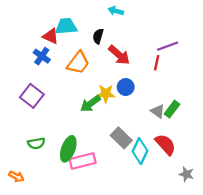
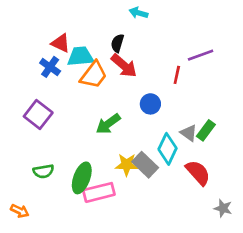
cyan trapezoid: (66, 26) -> (80, 56), moved
red arrow: (119, 55) -> (124, 66), moved
red line: (157, 63) -> (177, 75), moved
yellow star: (106, 94) -> (127, 165), moved
cyan diamond: (140, 151) -> (168, 149), moved

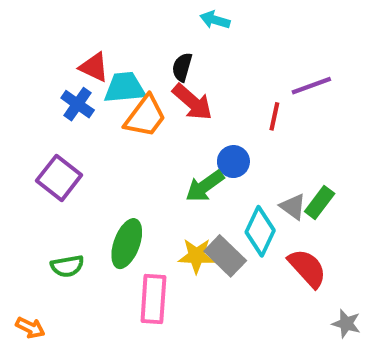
green arrow: (108, 124) -> (205, 186), moved
green ellipse: (82, 178) -> (127, 244), moved
pink rectangle: (99, 192) -> (153, 299), turned -72

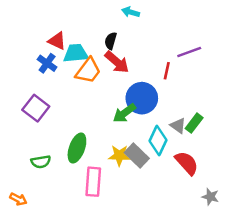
blue circle: (233, 162) -> (142, 98), size x1.6

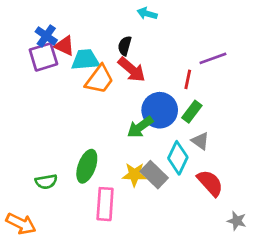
blue cross: (47, 63) -> (46, 36), moved
purple square: (36, 108) -> (43, 57), moved, turned 35
green rectangle: (194, 123) -> (192, 112), moved
orange arrow: (18, 199) -> (21, 224), size x1.5

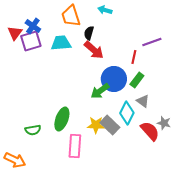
red triangle: (64, 46) -> (15, 33), moved, turned 42
orange trapezoid: (99, 79) -> (71, 16), moved, turned 125
gray star: (237, 221) -> (164, 123), moved

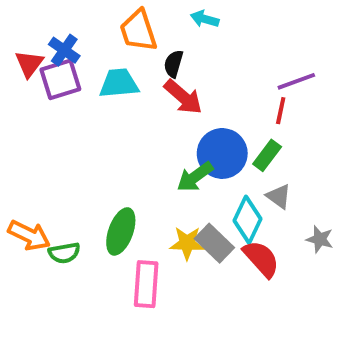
red line: (134, 57) -> (281, 111), moved
red semicircle: (150, 131) -> (261, 259), moved
orange arrow: (15, 160) -> (29, 235), moved

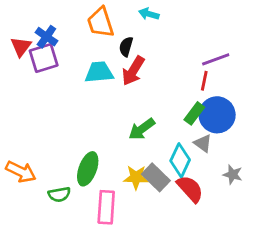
cyan trapezoid: (119, 83) -> (99, 72), moved
red arrow: (183, 97) -> (133, 71), turned 80
blue circle: (222, 153) -> (217, 115), moved
green semicircle: (64, 253) -> (59, 194), moved

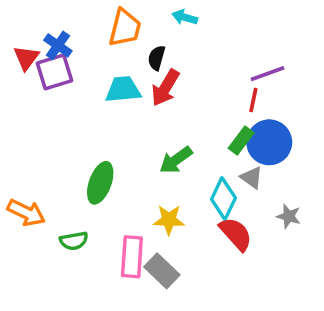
orange trapezoid: (101, 22) -> (125, 28), turned -148
green ellipse: (88, 169) -> (100, 183), moved
gray rectangle: (156, 177) -> (162, 271), moved

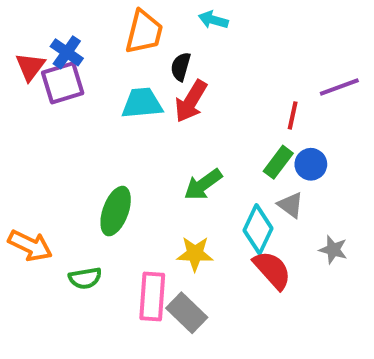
purple line: (267, 74) -> (339, 87), moved
blue circle: (269, 142) -> (311, 164), size x0.6

